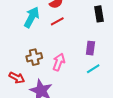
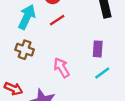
brown cross: (34, 57) -> (25, 50), moved, turned 35
pink arrow: (59, 62) -> (62, 68), turned -48

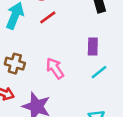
brown cross: (25, 50) -> (15, 64), moved

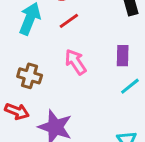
pink arrow: (55, 68) -> (76, 62), moved

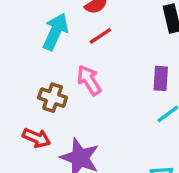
pink arrow: (76, 62) -> (89, 80), moved

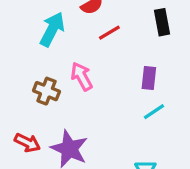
red line: (100, 36) -> (109, 33), moved
red arrow: (37, 138) -> (27, 143), moved

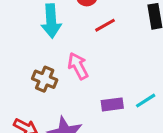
cyan arrow: (52, 29) -> (51, 21), turned 148
purple rectangle: (149, 78) -> (112, 104), moved, turned 75

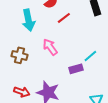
brown cross: (45, 79) -> (20, 55), moved
cyan line: (146, 101) -> (90, 56), moved

